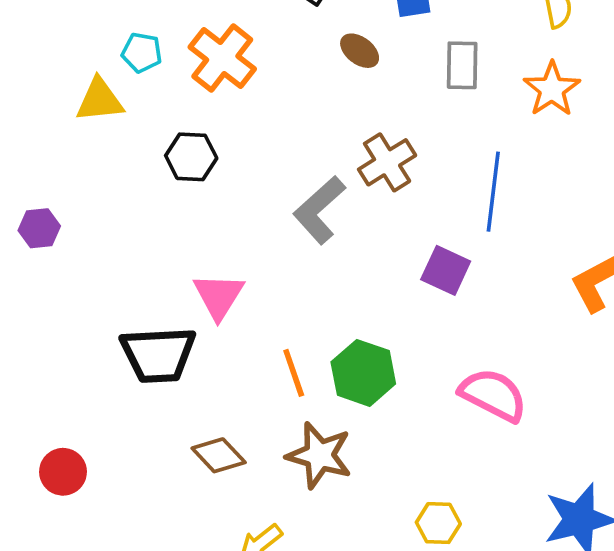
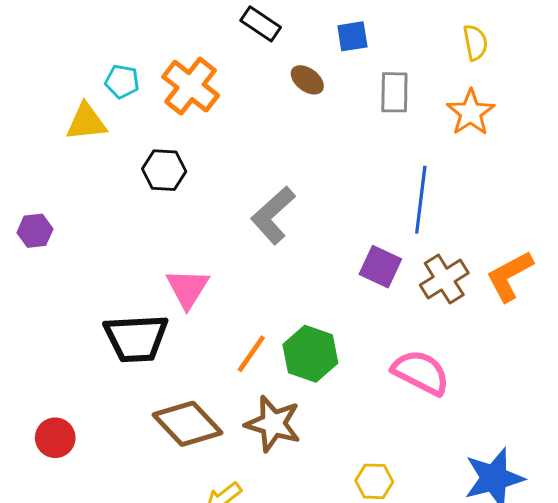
brown cross: (387, 162) -> (444, 279), moved
orange line: (294, 373) -> (251, 354), turned 54
brown diamond: (219, 455) -> (187, 424), size x1.5

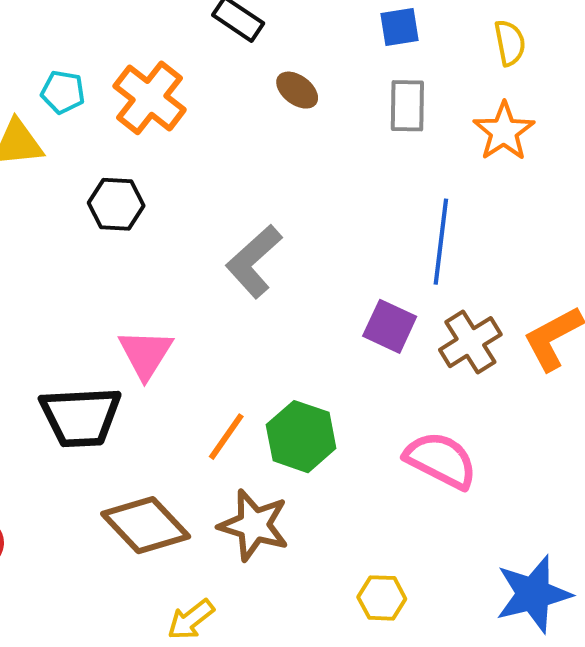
blue square: (352, 36) -> (400, 27), moved

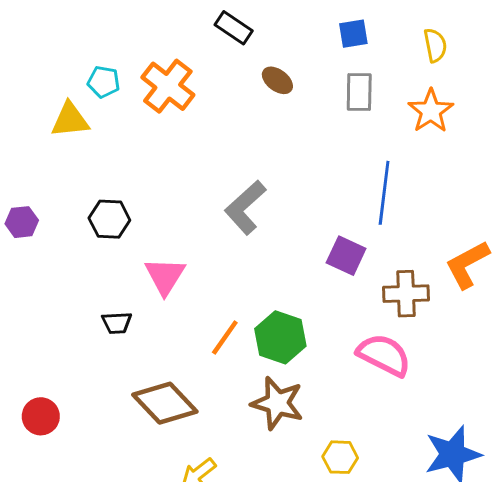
black hexagon: (116, 204) -> (109, 219), moved
brown cross: (470, 342) -> (406, 294), moved, turned 30
black trapezoid: (81, 417) -> (117, 323), size x0.5
brown star: (254, 525) -> (277, 403), moved

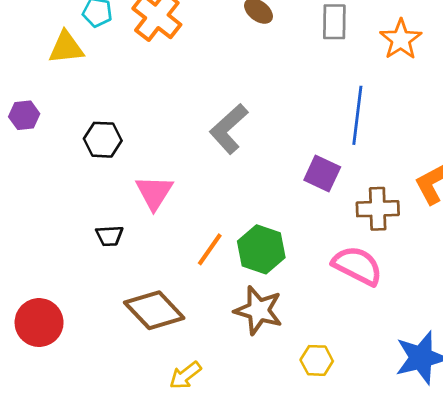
purple hexagon: (22, 222) -> (24, 115), moved
red circle: (41, 416) -> (39, 323), size x1.4

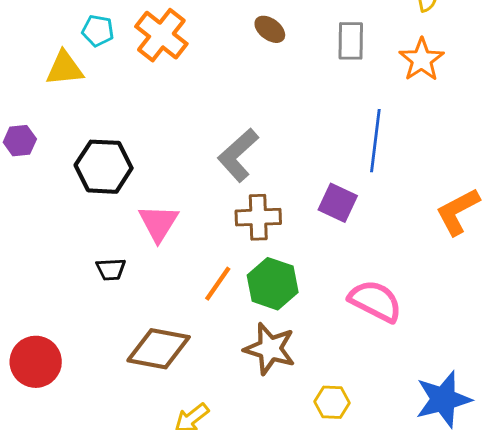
black hexagon: (103, 140) -> (104, 167), size x1.4
brown cross: (378, 209) -> (258, 217), moved
brown diamond: (154, 310) -> (159, 349), turned -36

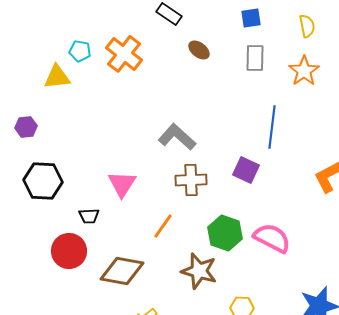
gray L-shape: (238, 155) -> (177, 137), turned 84
black hexagon: (104, 167) -> (43, 181), moved
green hexagon: (273, 284) -> (225, 233), moved
red circle: (36, 362) -> (69, 251), moved

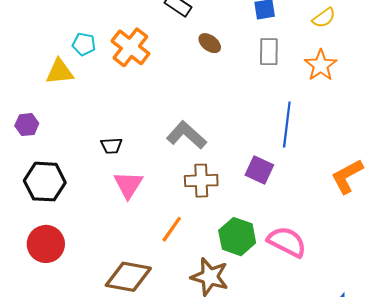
yellow semicircle: (307, 26) -> (324, 18), turned 65
black trapezoid: (89, 216) -> (111, 146), moved
red circle: (69, 251) -> (46, 244), moved

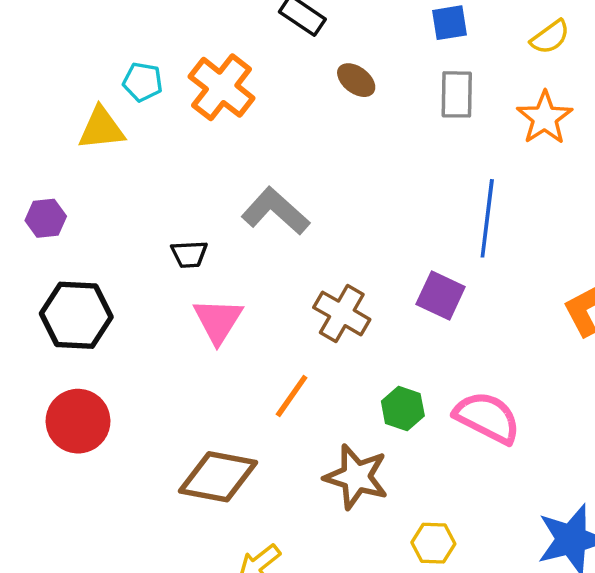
gray L-shape: (186, 135) -> (275, 211), moved
brown cross: (201, 181) -> (342, 313), turned 32
green hexagon: (237, 237) -> (403, 409), size x0.7

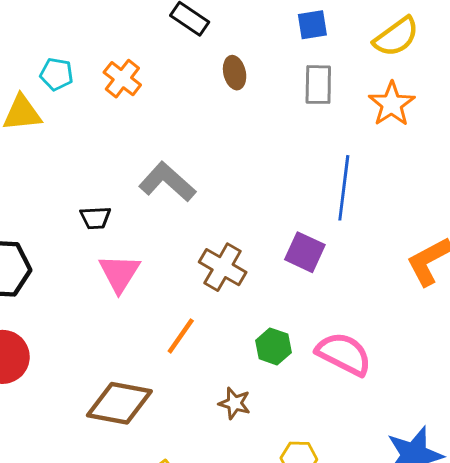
yellow semicircle: (550, 37) -> (396, 37), size x1.4
brown ellipse: (356, 80) -> (235, 73), turned 40
orange cross: (222, 87) -> (122, 79), size x0.7
brown star: (356, 477) -> (235, 403), size x0.6

